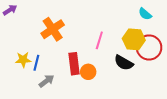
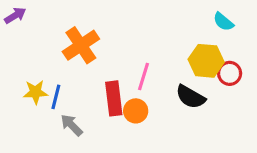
pink line: (99, 40) -> (143, 76), moved
red circle: (149, 47) -> (230, 73), size x0.6
gray arrow: (47, 81) -> (71, 125), turned -98

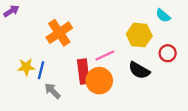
yellow hexagon: (206, 61) -> (139, 35), moved
pink line: (143, 76) -> (105, 56), turned 48
orange circle: (136, 111) -> (99, 81), size x1.5

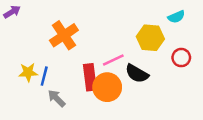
cyan semicircle: (163, 16) -> (176, 17), turned -63
black semicircle: (139, 70) -> (137, 74), moved

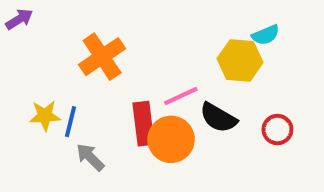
cyan semicircle: (176, 17) -> (266, 35), moved
red circle: (181, 58) -> (277, 130), moved

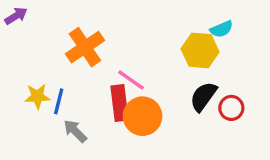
pink line: (181, 96) -> (131, 80), moved, turned 60
black semicircle: (218, 118) -> (203, 96), moved, turned 96

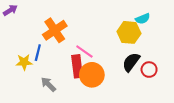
blue line: (59, 101) -> (38, 53), moved

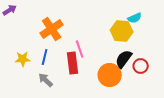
pink line: (84, 52) -> (80, 49), turned 36
blue line: (38, 53) -> (45, 57), moved
orange circle: (92, 75) -> (110, 75), moved

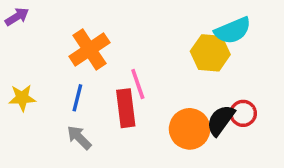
cyan semicircle: (135, 18) -> (233, 30), size x1.5
yellow star: (23, 59) -> (22, 98), moved
black semicircle: (124, 59) -> (221, 120), moved

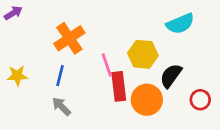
yellow hexagon: (210, 53) -> (143, 54), moved
red rectangle: (126, 108) -> (119, 86), moved
red circle: (243, 113) -> (200, 100), moved
black semicircle: (221, 120) -> (171, 76), moved

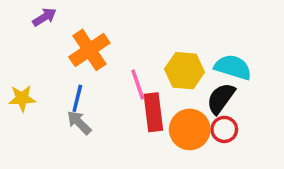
purple arrow: (13, 13) -> (44, 17), moved
cyan semicircle: (180, 24) -> (233, 67), moved, turned -140
red circle: (200, 100) -> (224, 129), moved
gray arrow: (61, 106) -> (79, 123), moved

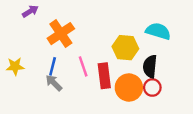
cyan semicircle: (233, 67) -> (158, 31), moved
pink line: (138, 84) -> (83, 66), moved
black semicircle: (221, 98) -> (150, 66), turned -30

